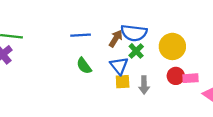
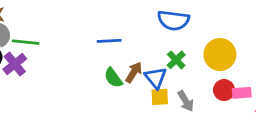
blue semicircle: (134, 33) -> (173, 20), moved
brown arrow: (116, 39) -> (134, 72), moved
gray arrow: (144, 85) -> (186, 101), turned -30

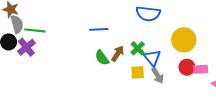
green cross: (176, 60) -> (138, 48), moved
blue triangle: (156, 78) -> (152, 58), moved

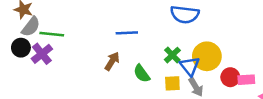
gray semicircle: (17, 24) -> (31, 27), turned 54
yellow circle: (184, 40) -> (207, 56), moved
brown arrow: (118, 54) -> (112, 61), moved
green semicircle: (102, 58) -> (142, 74), moved

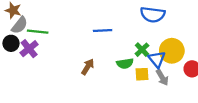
brown arrow: (112, 61) -> (88, 67), moved
green semicircle: (142, 74) -> (125, 64), moved, turned -63

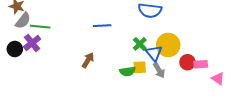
black circle: (11, 43) -> (15, 49), moved
green semicircle: (125, 64) -> (128, 71), moved

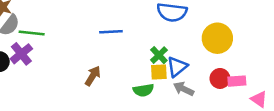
yellow circle: (168, 45) -> (217, 38), moved
blue triangle: (154, 53) -> (177, 67), turned 30
yellow square: (140, 67) -> (159, 72), moved
gray arrow: (159, 70) -> (184, 89), turned 147

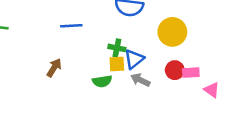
green cross: (159, 55) -> (117, 48), turned -35

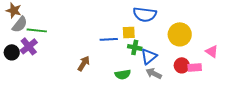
blue line: (71, 26) -> (109, 39), moved
yellow square: (117, 64) -> (129, 32), moved
pink triangle: (212, 90) -> (212, 51), moved

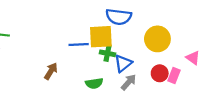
yellow square: (129, 32) -> (101, 37), size x1.6
pink rectangle: (195, 67) -> (174, 76), turned -64
gray arrow: (154, 73) -> (129, 82), turned 105

